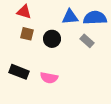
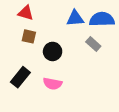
black circle: (52, 39) -> (53, 51), moved
black rectangle: (19, 72) -> (20, 77), turned -72

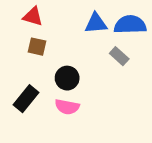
black circle: (53, 51) -> (67, 78), moved

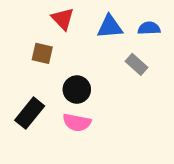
red triangle: (33, 16) -> (63, 19), moved, turned 30
blue semicircle: (130, 25) -> (149, 28), size x0.6

